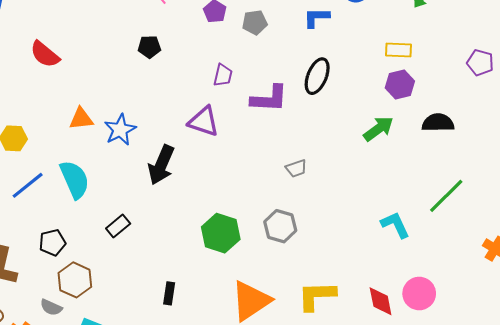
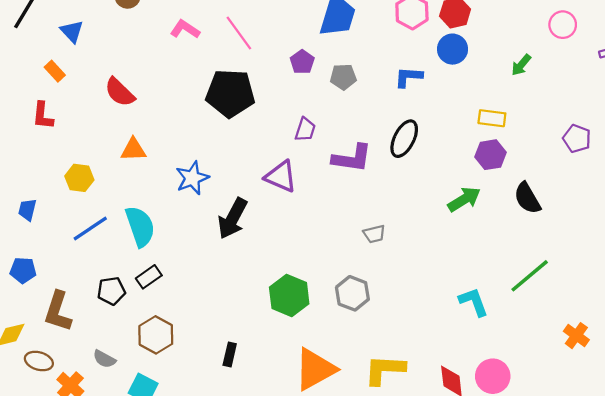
black pentagon: (149, 47) -> (230, 93), size x2.0
orange triangle: (81, 119) -> (133, 150), moved
black semicircle: (438, 123) -> (527, 198), turned -124
black rectangle: (118, 226) -> (149, 277), moved
brown hexagon: (75, 280) -> (156, 335), moved

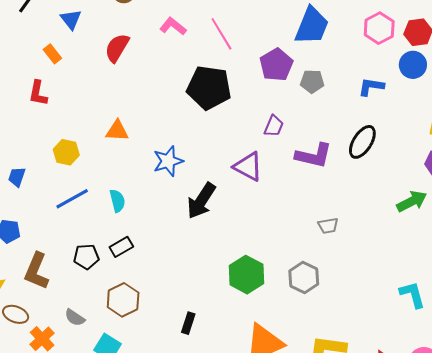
purple pentagon: (302, 62) -> (276, 65), size x1.5
red semicircle: (120, 92) -> (117, 48), moved, turned 72
cyan semicircle: (140, 226) -> (117, 201), size x0.6

